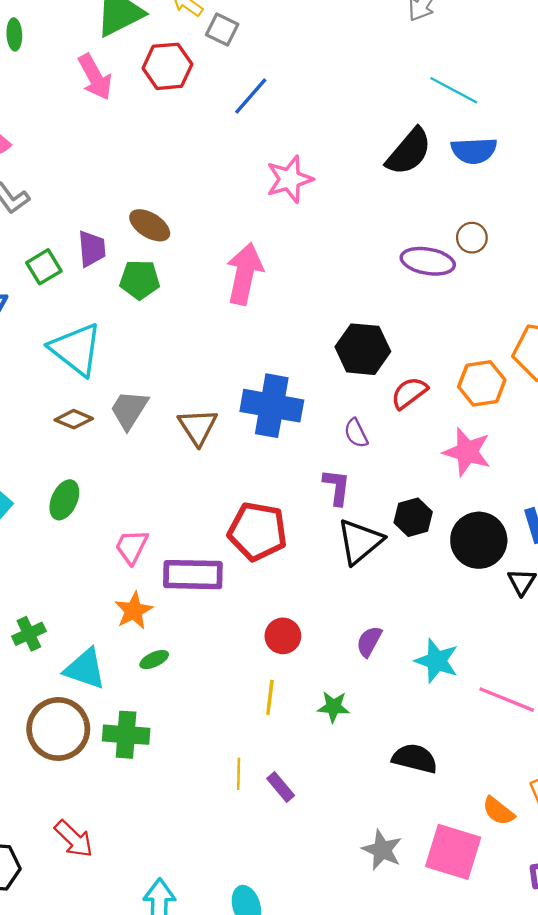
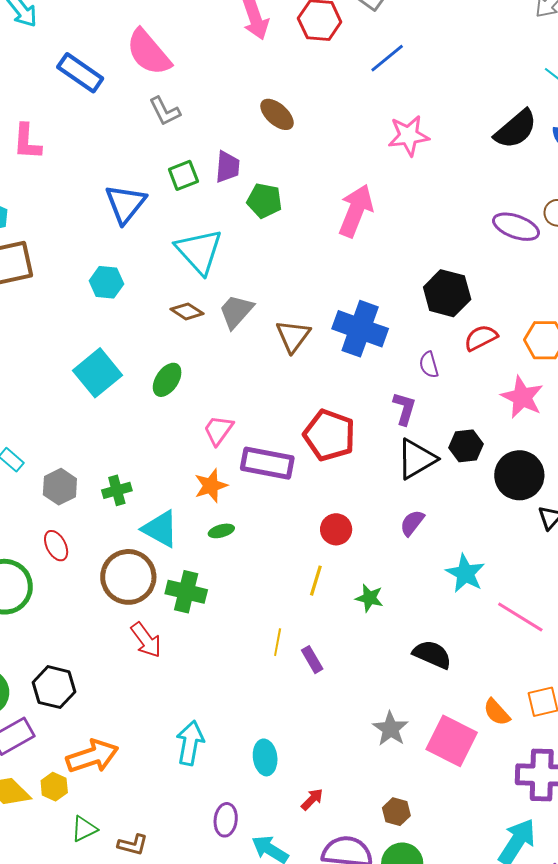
brown ellipse: (150, 225) -> (277, 114), moved
purple semicircle: (369, 641) -> (412, 523), moved
red arrow: (74, 839) -> (146, 640), moved

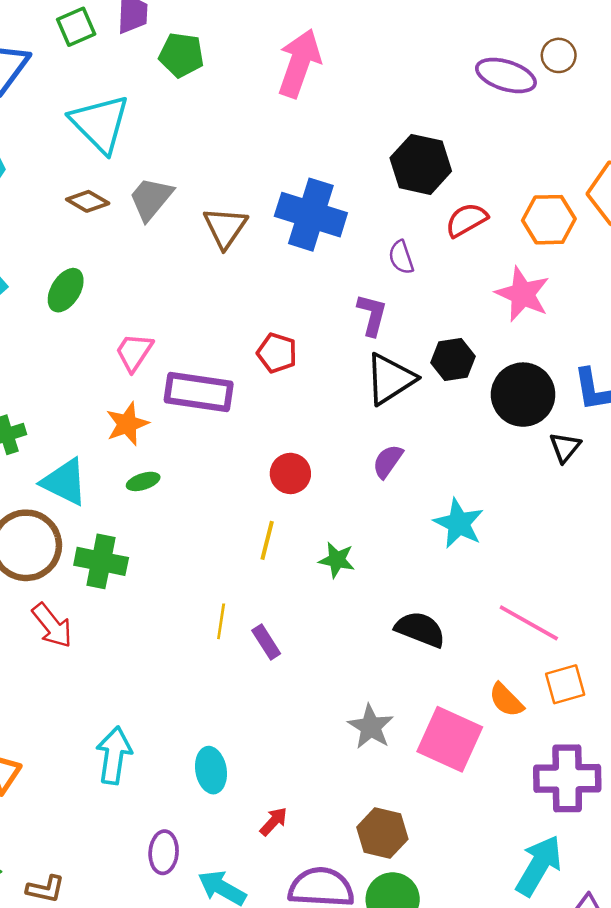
red pentagon: (329, 435) -> (277, 353), size x0.6
pink line: (520, 617) -> (529, 623), moved
brown hexagon: (396, 812) -> (382, 833), size x1.4

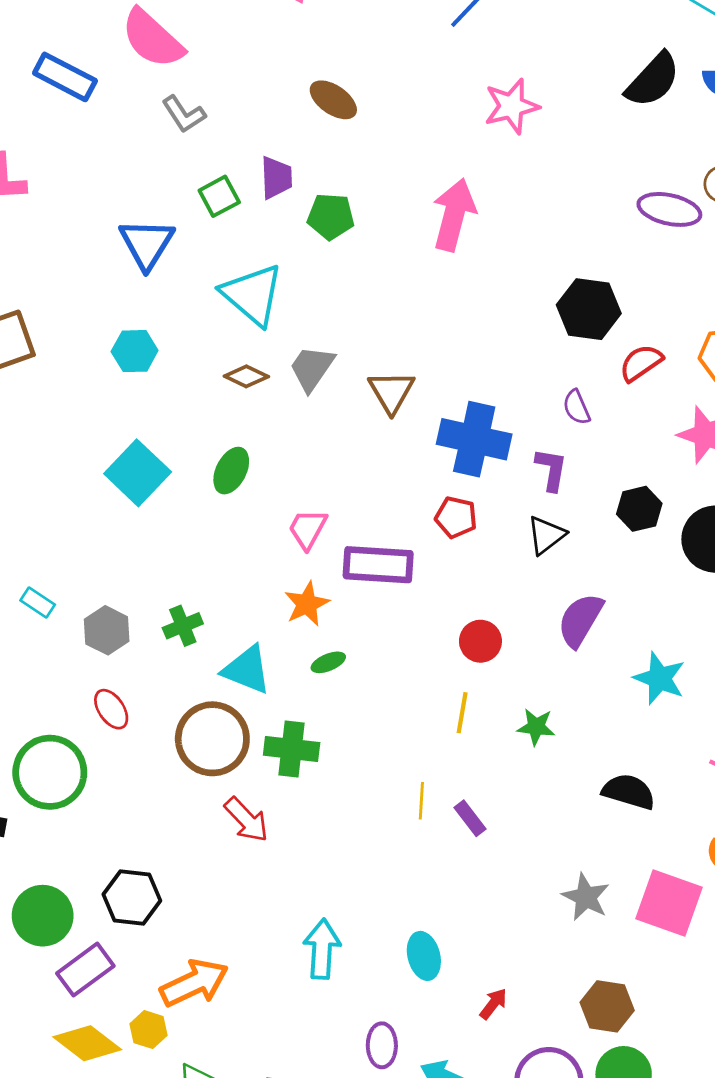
blue cross: (311, 215) -> (474, 439), moved
black triangle: (390, 379) -> (546, 535), moved, size x0.7
purple semicircle: (388, 461) -> (580, 620), size x1.5

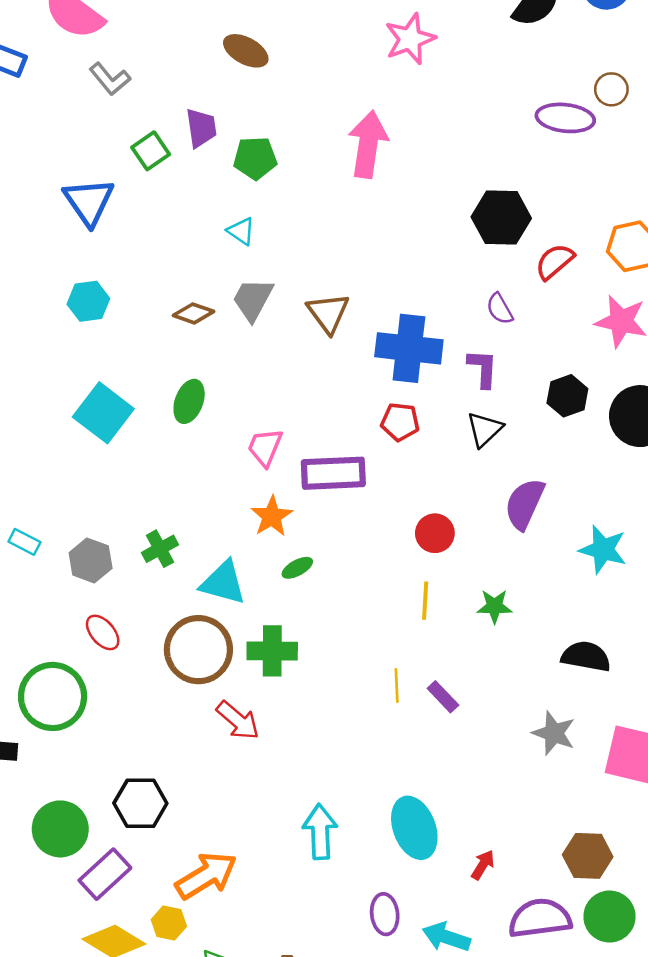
cyan triangle: (252, 295) -> (241, 231), moved, size x0.5
gray star: (586, 897) -> (554, 733), moved
cyan ellipse: (424, 956) -> (414, 828), size x1.4

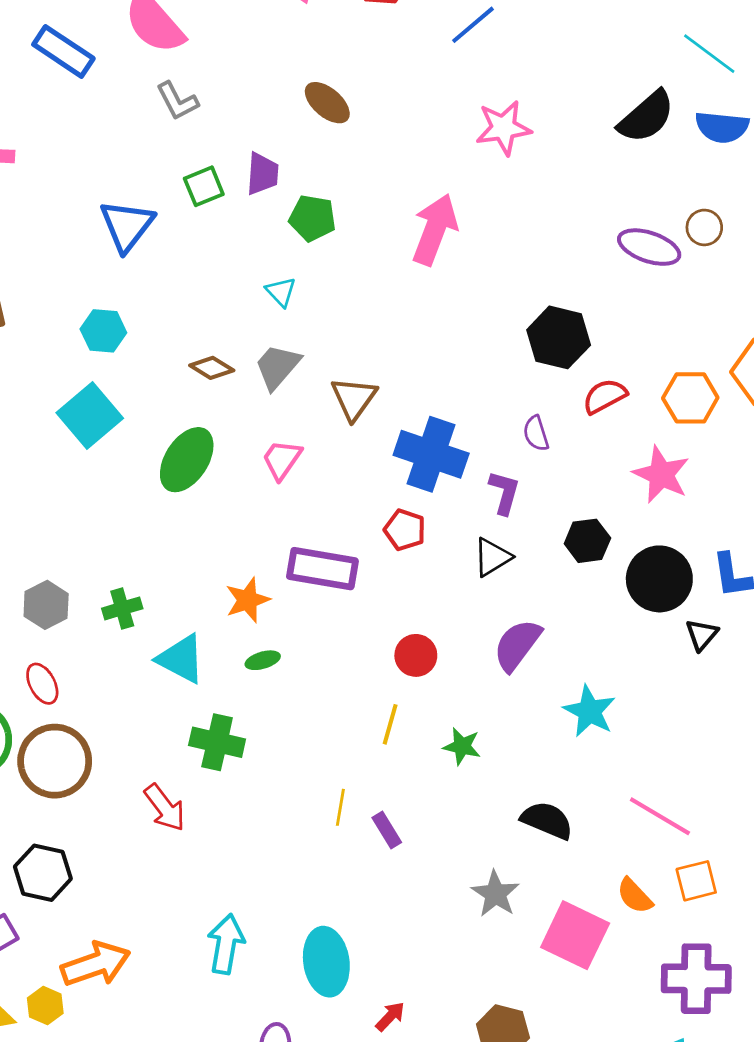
green ellipse: (189, 401) -> (187, 460), size x1.4
cyan square: (103, 413) -> (90, 416), moved
pink trapezoid: (265, 447) -> (282, 459), moved
brown circle: (198, 650) -> (55, 761), moved

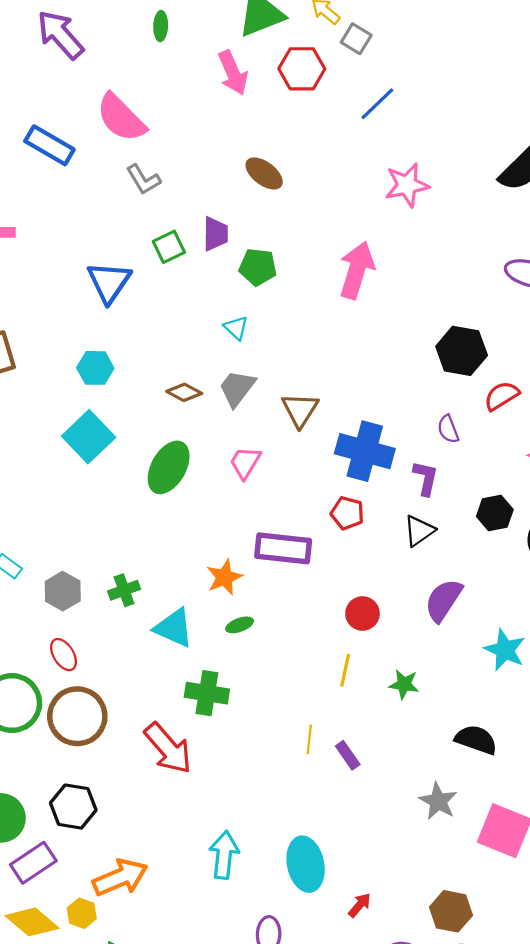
red arrow: (165, 808) -> (168, 748), size x1.4

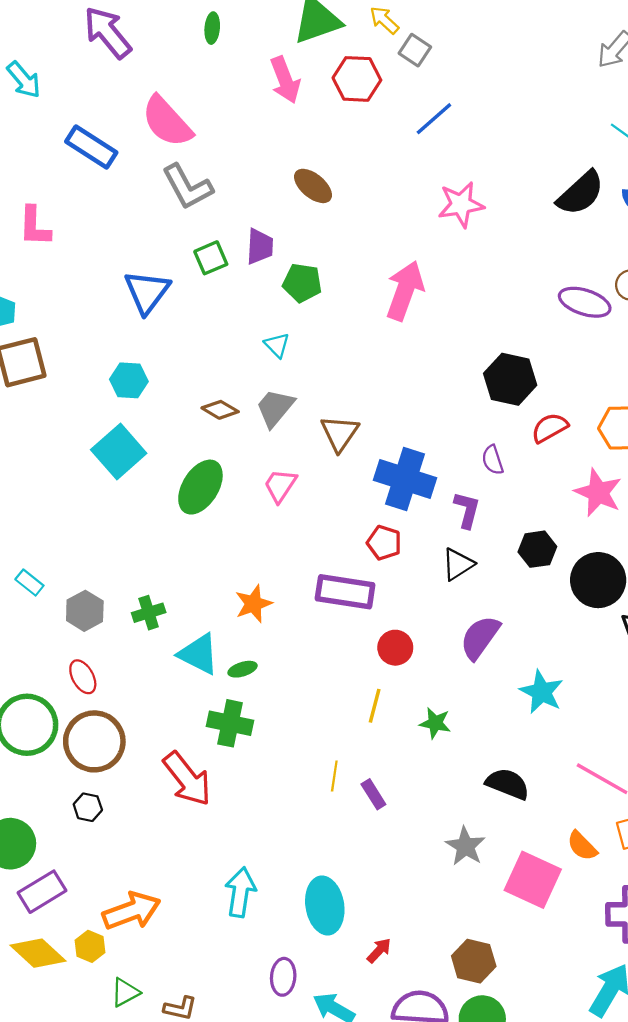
gray L-shape: (143, 180) -> (187, 187), size x1.4
purple rectangle: (283, 548) -> (345, 592), moved
green ellipse: (240, 625) -> (243, 669), moved
black hexagon: (73, 807) -> (88, 807), moved, size x0.6

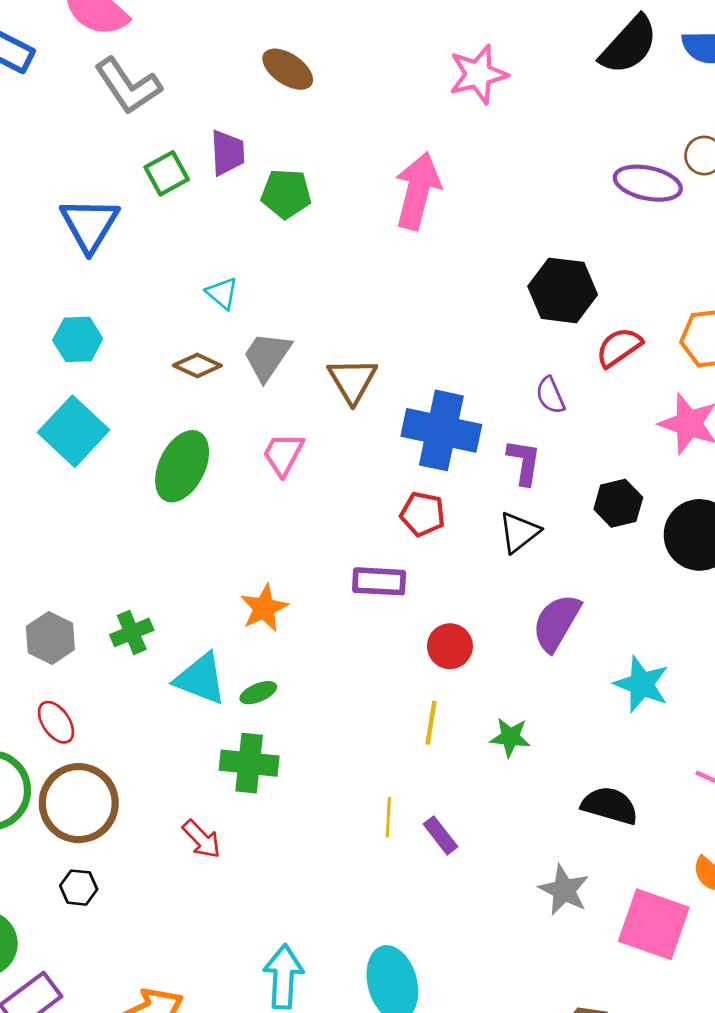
cyan triangle: (277, 345) -> (222, 293), moved
purple rectangle: (345, 592) -> (379, 581), size x0.7
red arrow: (187, 779) -> (202, 839), size x0.6

